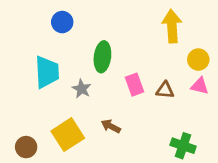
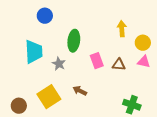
yellow arrow: (172, 26) -> (122, 29), moved, size x0.7

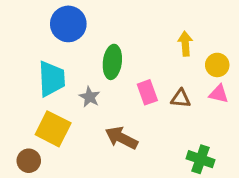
blue circle: (45, 16) -> (68, 24), size x1.5
brown arrow: (80, 91) -> (121, 138), size x1.5
yellow square: (49, 97) -> (53, 129), moved, turned -30

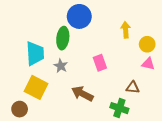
blue circle: (68, 24) -> (79, 16), moved
green ellipse: (112, 62) -> (63, 38), moved
brown triangle: (181, 98) -> (133, 87), moved
green cross: (201, 159) -> (119, 108), moved

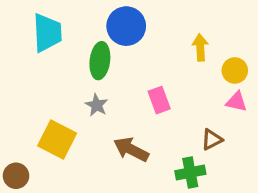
cyan trapezoid: (35, 53) -> (47, 33), moved
brown triangle: (133, 87) -> (212, 140), turned -32
green cross: (119, 108) -> (190, 172), turned -30
brown circle: (20, 109) -> (16, 176), moved

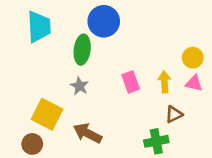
yellow arrow: (200, 47) -> (164, 82), moved
brown arrow: (131, 149) -> (88, 133), moved
brown circle: (16, 176) -> (32, 144), moved

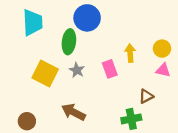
yellow arrow: (164, 82) -> (130, 53), moved
gray star: (79, 86) -> (77, 70), moved
yellow square: (47, 114) -> (45, 74), moved

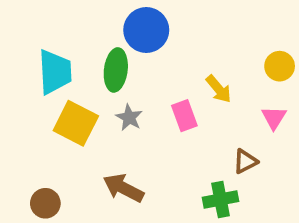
cyan trapezoid: (33, 22) -> (55, 72), moved
yellow circle: (162, 49) -> (280, 66), moved
yellow arrow: (130, 53) -> (219, 89), turned 144
pink triangle: (163, 70) -> (274, 118), turned 49

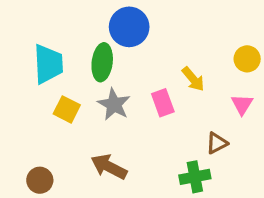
gray star: (129, 118) -> (114, 104), size x1.4
yellow square: (76, 123) -> (67, 109), size x0.7

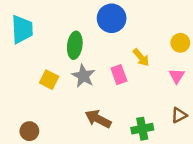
blue circle: (129, 27) -> (112, 18), moved
cyan trapezoid: (48, 64) -> (22, 29), moved
brown triangle: (217, 143) -> (179, 115), moved
brown arrow: (109, 167) -> (98, 119), moved

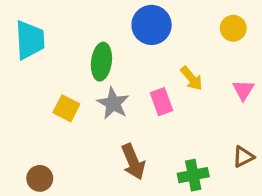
yellow circle: (180, 43) -> (233, 28), moved
pink triangle: (177, 76) -> (243, 90), moved
brown arrow: (98, 119) -> (133, 162), turned -140

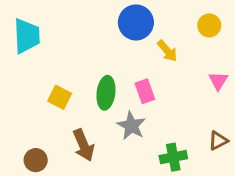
green ellipse: (101, 62) -> (106, 93), moved
yellow arrow: (192, 78) -> (167, 51), moved
gray star: (113, 103) -> (131, 126), moved
brown arrow: (133, 162) -> (84, 145), moved

